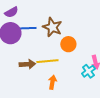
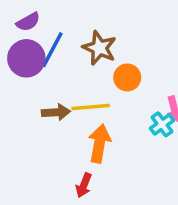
blue line: (25, 28) -> (52, 50), turned -60
orange arrow: (52, 82) -> (99, 144), size x1.5

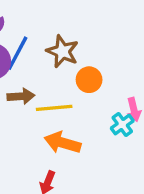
brown arrow: (56, 112) -> (21, 96), moved
orange arrow: (99, 144) -> (62, 143), turned -84

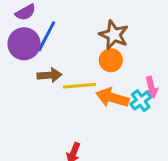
brown star: (62, 51) -> (114, 35), moved
orange arrow: (62, 143) -> (112, 98), moved

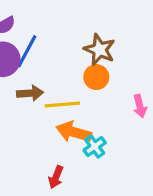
orange arrow: (112, 98) -> (74, 132), moved
cyan cross: (141, 101) -> (95, 146), moved

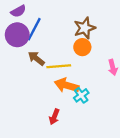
brown star: (100, 50) -> (85, 28), turned 30
brown arrow: (30, 93) -> (36, 58), turned -138

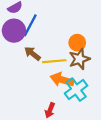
brown star: (85, 28) -> (79, 59), moved
cyan cross: (81, 95) -> (76, 90), size x1.5

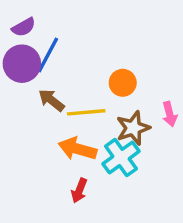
brown star: (79, 59) -> (133, 128), moved
orange arrow: (62, 80) -> (77, 149), moved

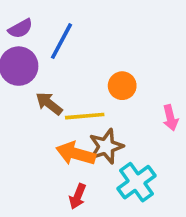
blue line: (48, 55) -> (61, 41), moved
brown star: (133, 128) -> (106, 146), moved
cyan cross: (121, 158) -> (136, 182), moved

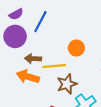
brown arrow: (49, 104) -> (33, 59), turned -35
orange arrow: (76, 154) -> (28, 77), moved

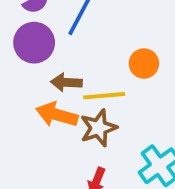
brown star: (67, 84) -> (98, 128), moved

